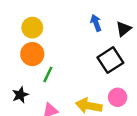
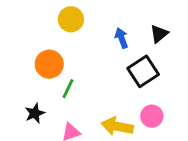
blue arrow: (96, 23) -> (121, 38), moved
yellow circle: (32, 28) -> (71, 19), moved

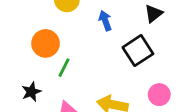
blue arrow: (121, 38) -> (105, 21), moved
pink circle: (152, 116) -> (159, 95), moved

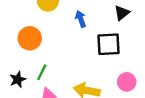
black square: (138, 51) -> (109, 44), turned 30
green line: (64, 68) -> (42, 72), moved

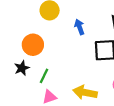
black star: (18, 79) -> (22, 68), moved

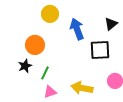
blue arrow: (79, 27) -> (77, 29), size x1.5

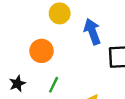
black star: (25, 66) -> (17, 84), moved

